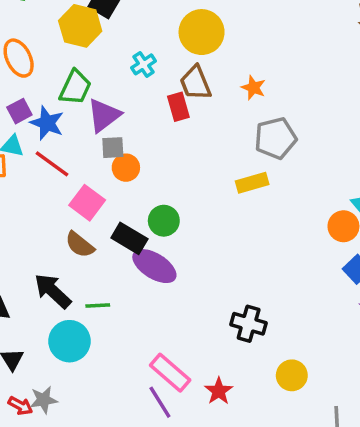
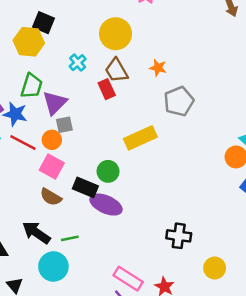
orange circle: (126, 168) -> (52, 140), moved
yellow rectangle: (252, 183) -> (140, 138), moved, size x1.4

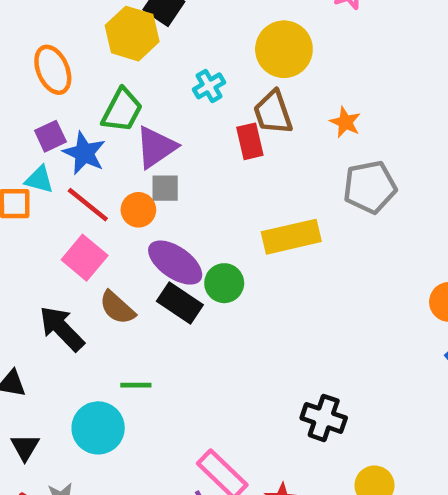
pink square: (52, 166) -> (85, 258), moved
purple ellipse: (106, 205) -> (175, 263), moved
black arrow: (36, 233) -> (62, 329), moved

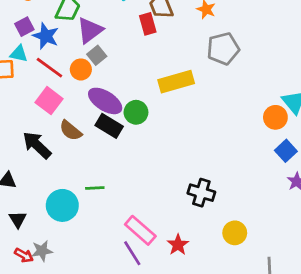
gray square: (165, 188) -> (97, 55), turned -36
green line: (136, 385) -> (95, 188), moved

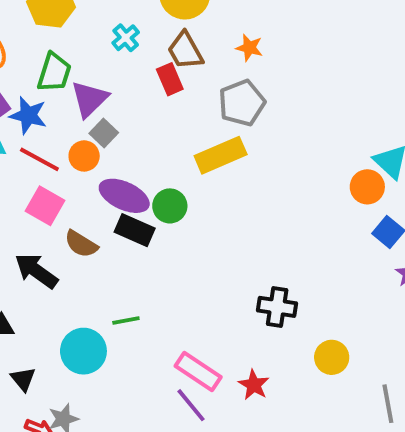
gray pentagon: (223, 49) -> (242, 103), moved

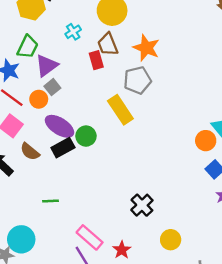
orange star: (249, 48) -> (146, 48), size x1.6
yellow rectangle: (221, 155) -> (120, 110), turned 72
black rectangle: (135, 230) -> (63, 148), turned -60
black cross: (277, 307) -> (142, 205), turned 30
cyan circle: (83, 351) -> (21, 239), moved

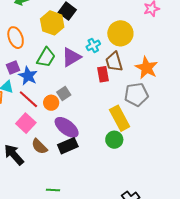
cyan cross: (73, 32) -> (93, 45), moved
purple triangle: (47, 66) -> (71, 57), moved
green circle: (86, 136) -> (114, 140), moved

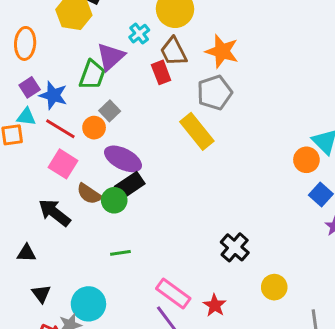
orange ellipse: (16, 38) -> (25, 43), turned 35
green trapezoid: (46, 57) -> (92, 75), moved
green circle: (114, 140) -> (114, 200), moved

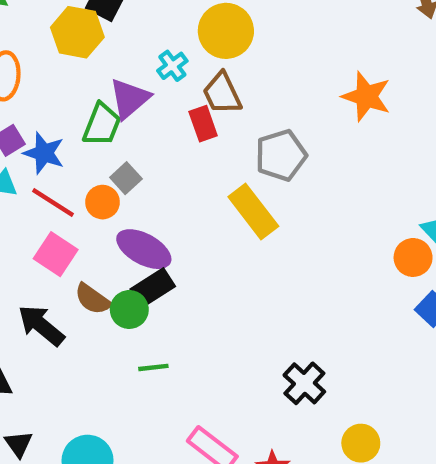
orange star: (222, 51) -> (366, 96), moved
green line: (120, 253) -> (153, 367), moved

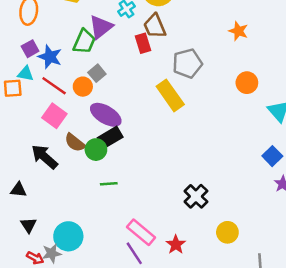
orange star: (366, 96) -> (238, 31), size x0.7
orange circle: (413, 257) -> (247, 83), moved

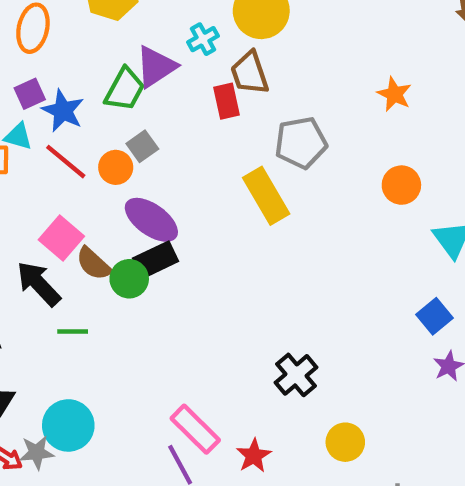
pink square: (54, 116) -> (61, 238), moved
green line: (109, 184) -> (73, 332), moved

